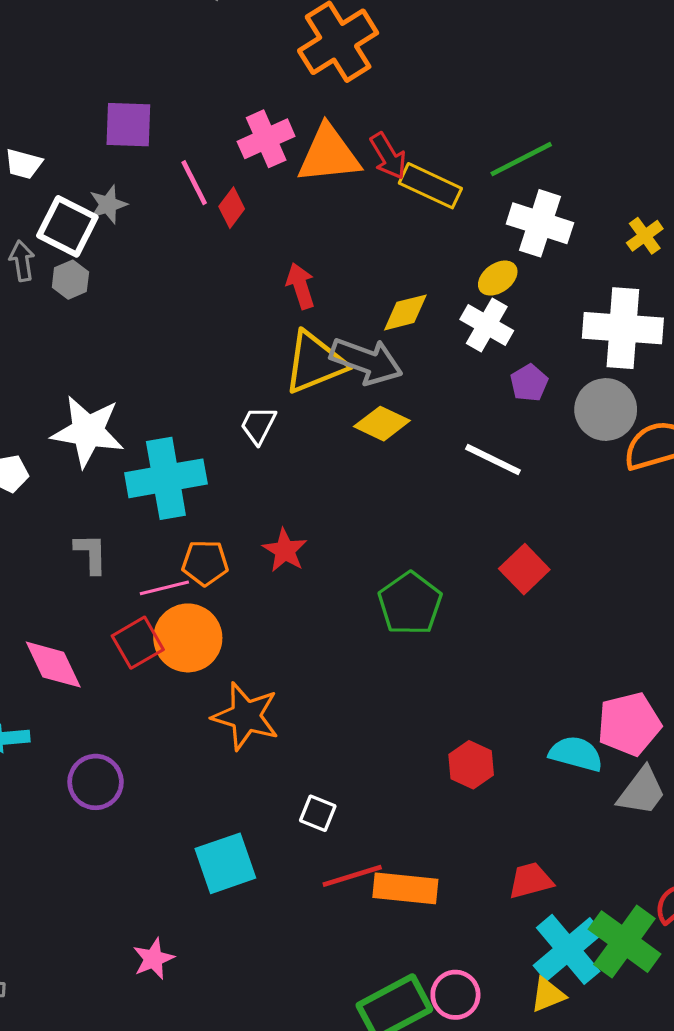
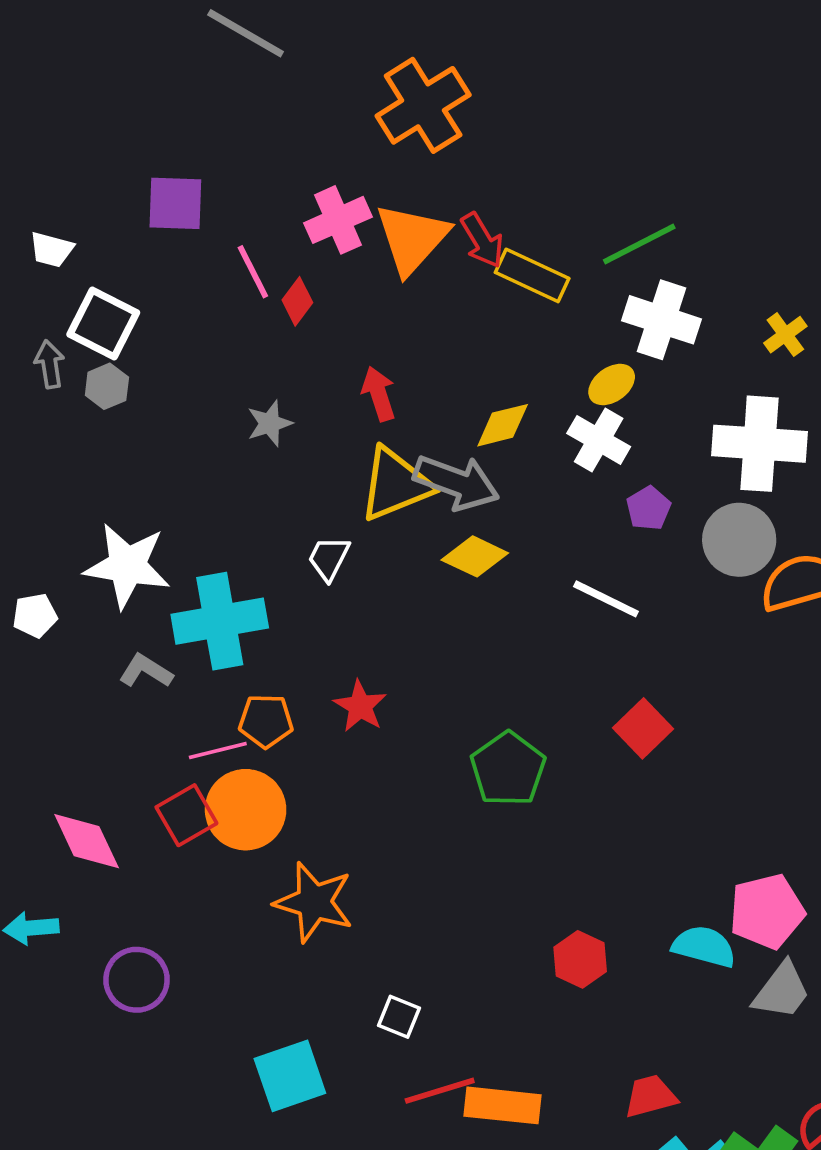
orange triangle: (329, 154) -> (412, 238), turned -42
gray star: (108, 204) -> (270, 423), moved
gray L-shape: (91, 553) -> (146, 671), moved, turned -57

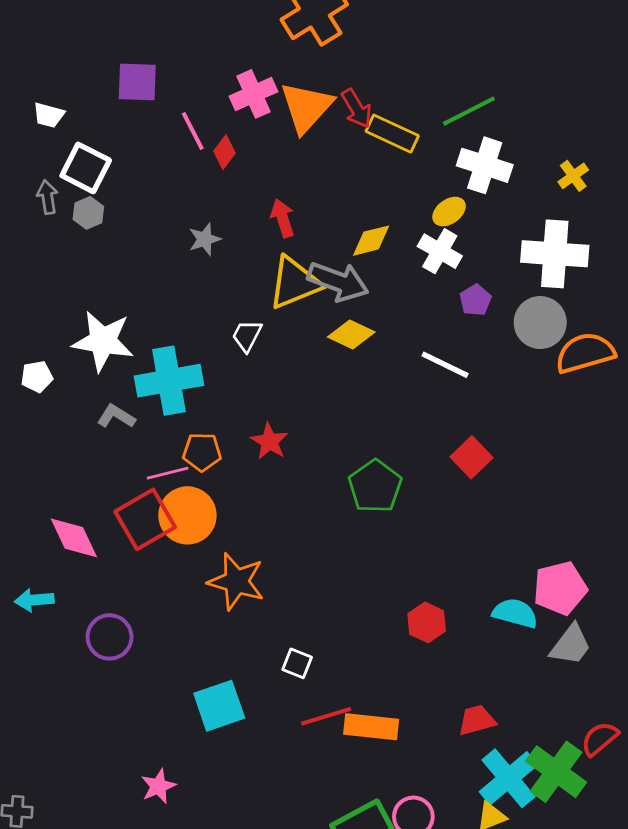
red square: (186, 815) -> (145, 519), size x1.4

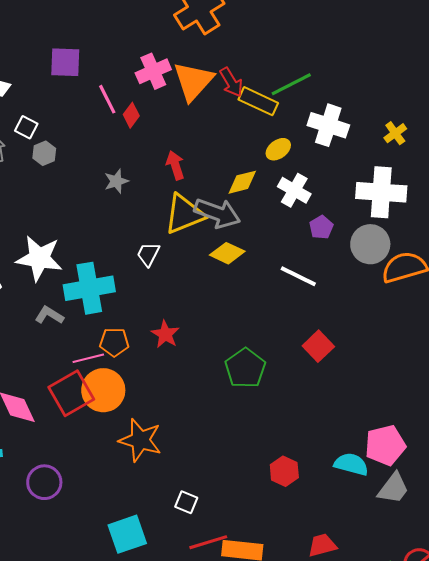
green line: (469, 111) -> (291, 84), moved
white square: (86, 168) -> (26, 127), size x0.6
yellow ellipse: (449, 212) -> (278, 149), moved
gray hexagon: (88, 213) -> (44, 153), moved

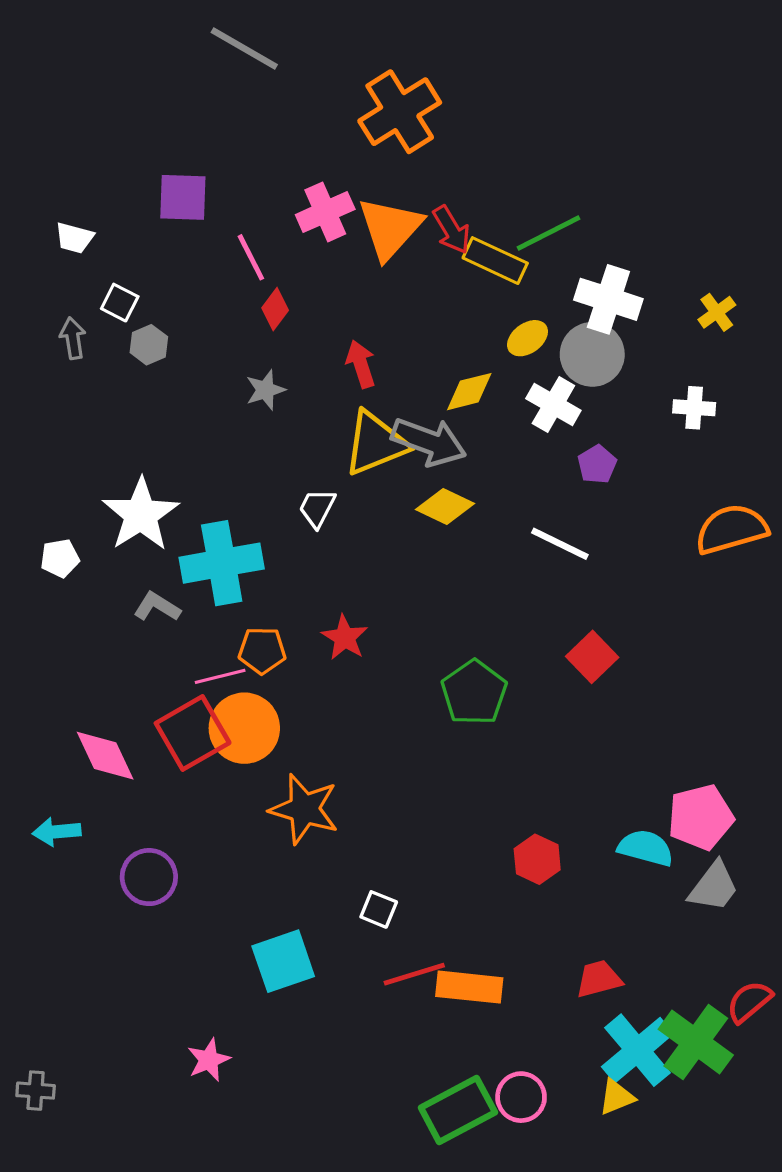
red diamond: (131, 115) -> (275, 309), moved
white cross: (381, 192) -> (694, 408), size x0.5
gray circle: (370, 244) -> (592, 354), moved
white star: (39, 258) -> (141, 515), turned 30

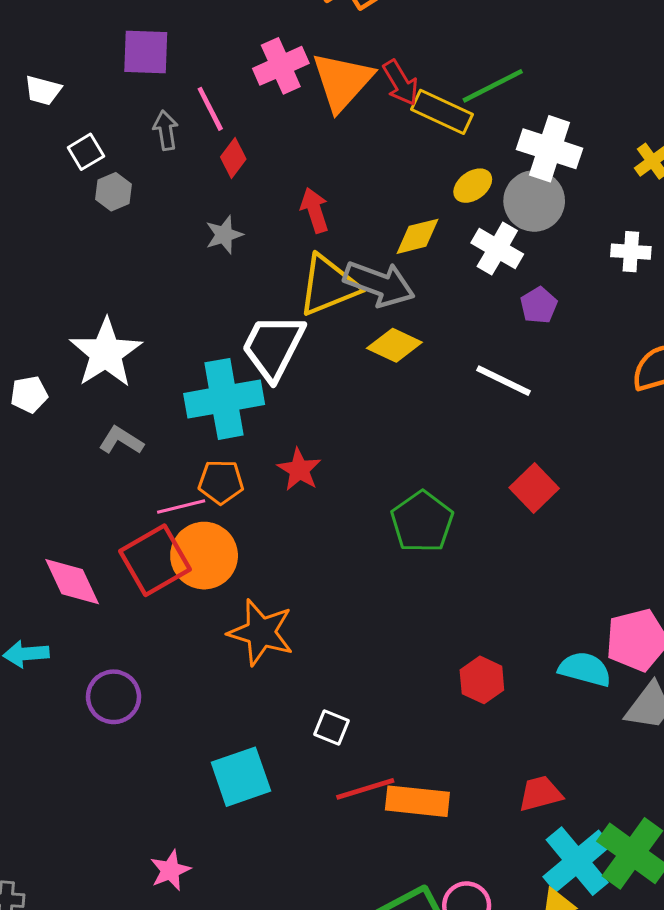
white square: (120, 303) -> (86, 152), turned 32
gray arrow: (73, 338) -> (166, 130), moved
white trapezoid: (317, 508) -> (273, 347), size x1.8
cyan cross: (222, 563) -> (224, 399), moved

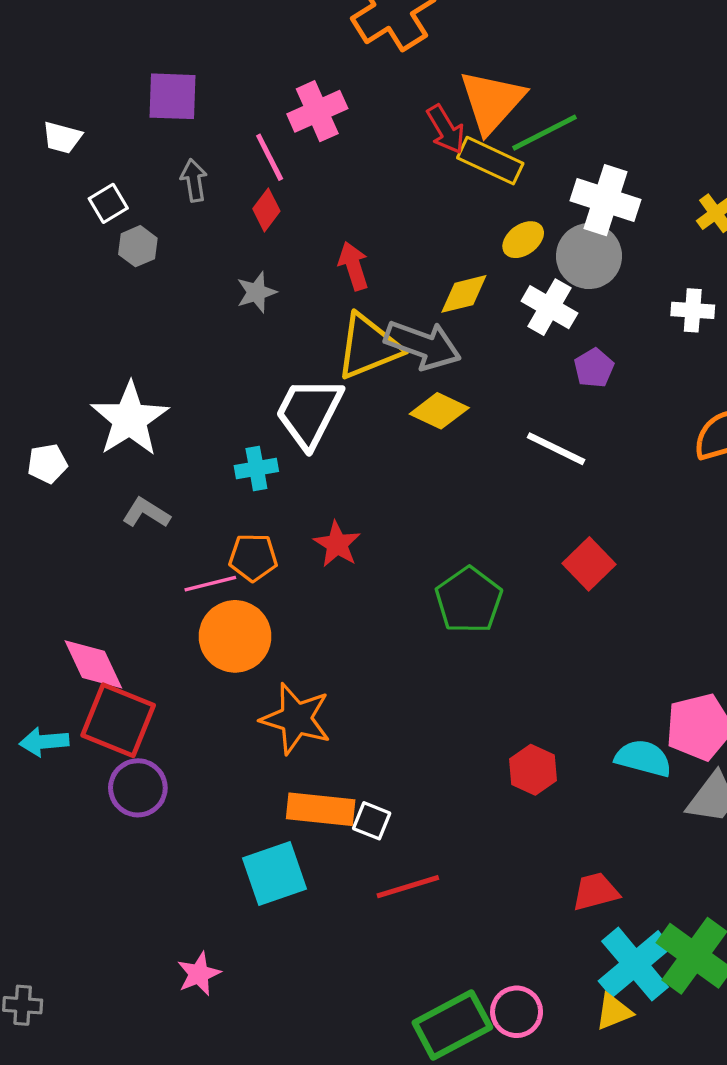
orange triangle: (342, 81) -> (492, 101), moved
pink line: (210, 109) -> (270, 157), moved
cyan cross: (224, 399) -> (256, 468), size x0.5
red square: (155, 560) -> (118, 720), moved, turned -38
orange rectangle: (417, 801) -> (321, 809), moved

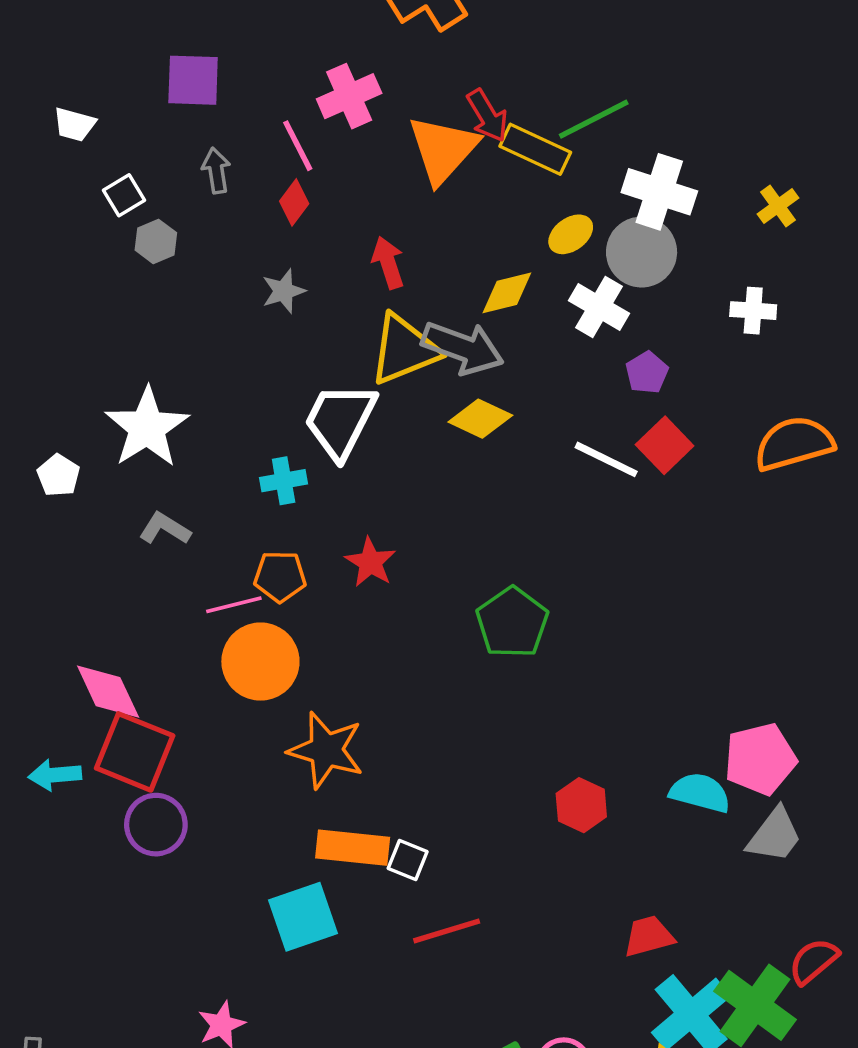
orange triangle: (492, 101) -> (443, 149), moved
white pentagon: (47, 464) -> (58, 475), turned -30
red square: (589, 564) -> (665, 445), moved

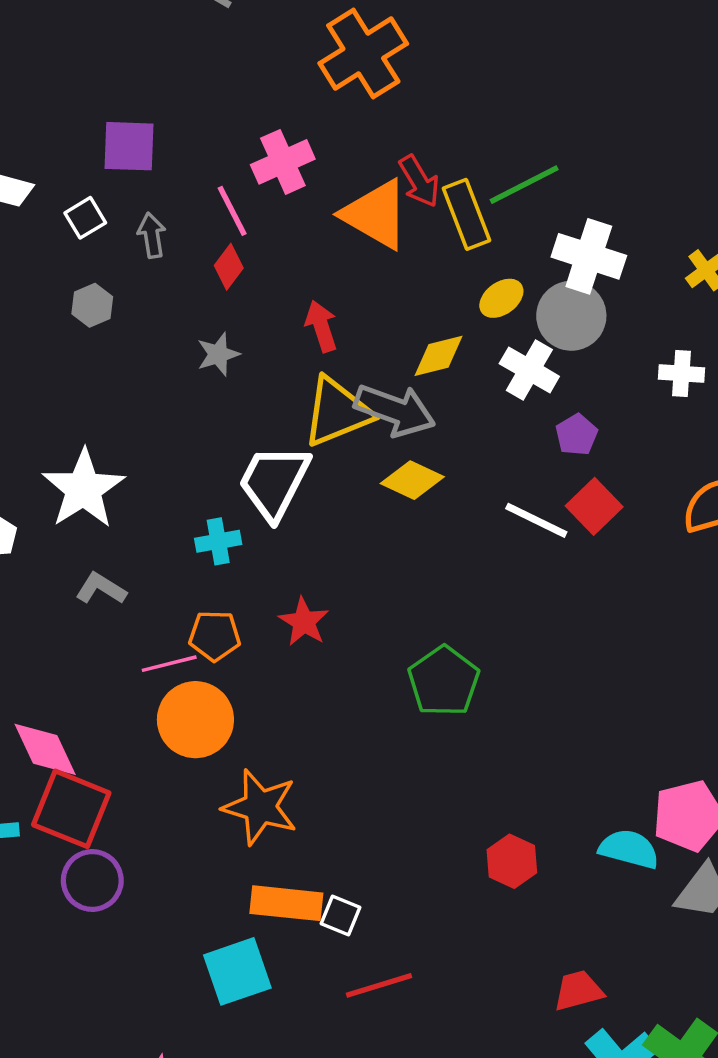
orange triangle: (443, 149) -> (376, 214), turned -42
yellow rectangle: (535, 149) -> (466, 214), turned 44
white square: (124, 195) -> (85, 218), moved

